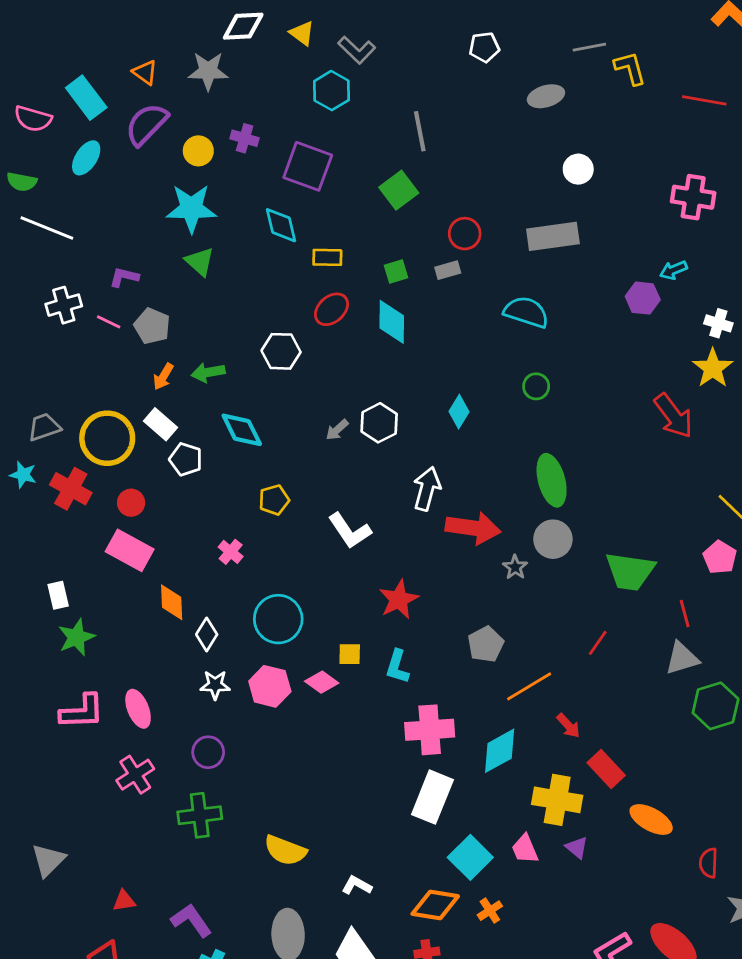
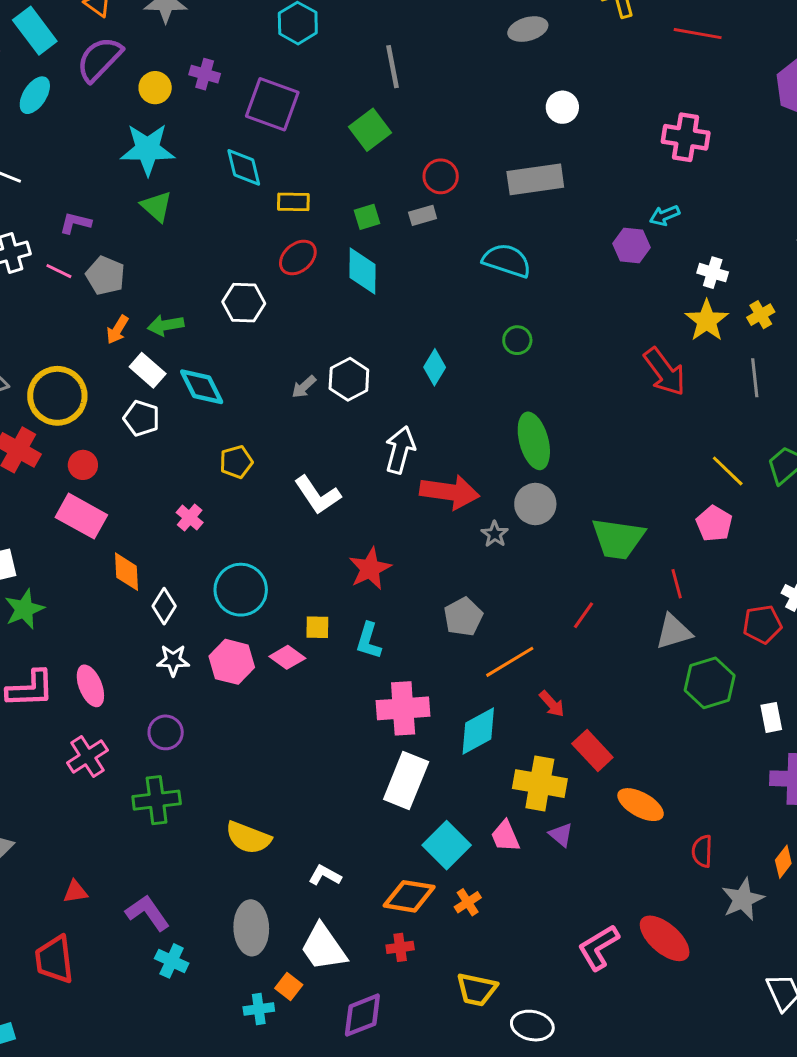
white rectangle: (160, 424) -> (148, 370), moved

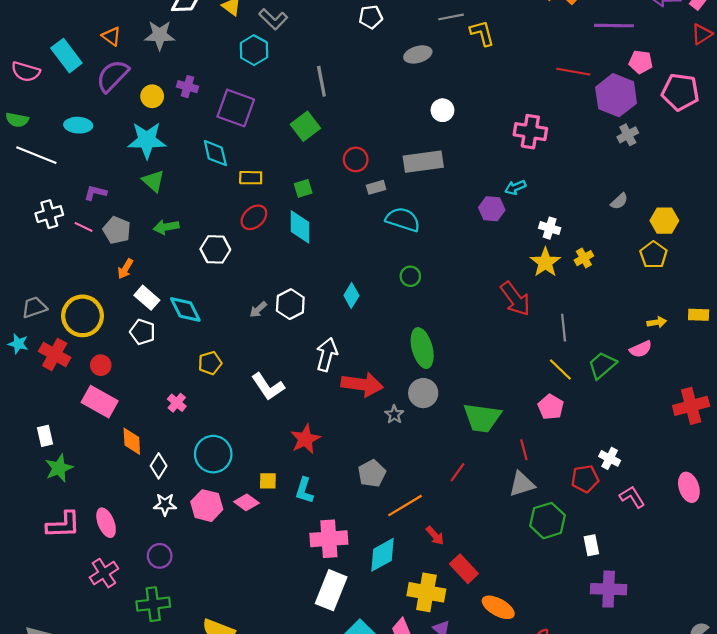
red line: (698, 34) -> (573, 72), moved
cyan ellipse: (35, 95) -> (78, 125), moved, turned 60
gray rectangle: (423, 215) -> (376, 187), moved
green arrow: (166, 325) -> (166, 227), moved
gray line: (755, 378) -> (564, 328), moved

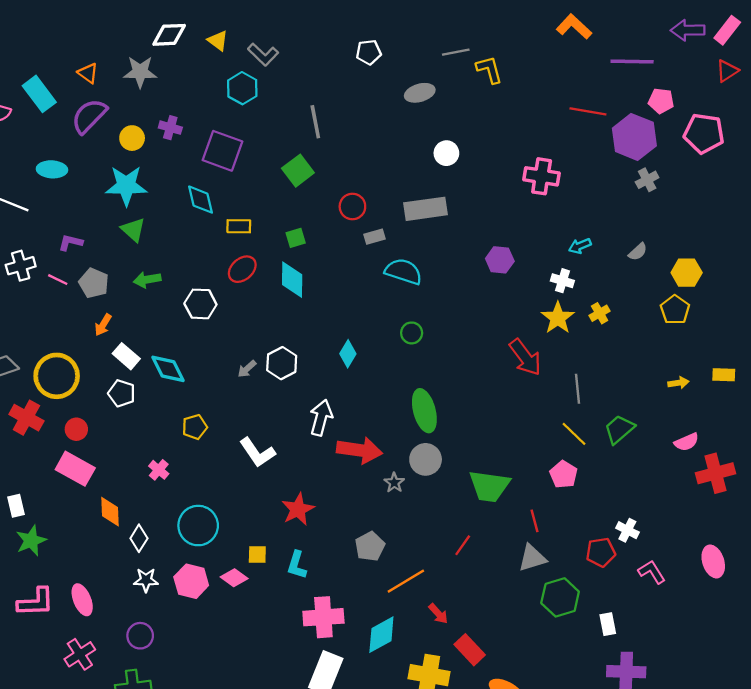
cyan arrow: (515, 187) -> (580, 246), moved
pink semicircle: (641, 349) -> (687, 442), moved

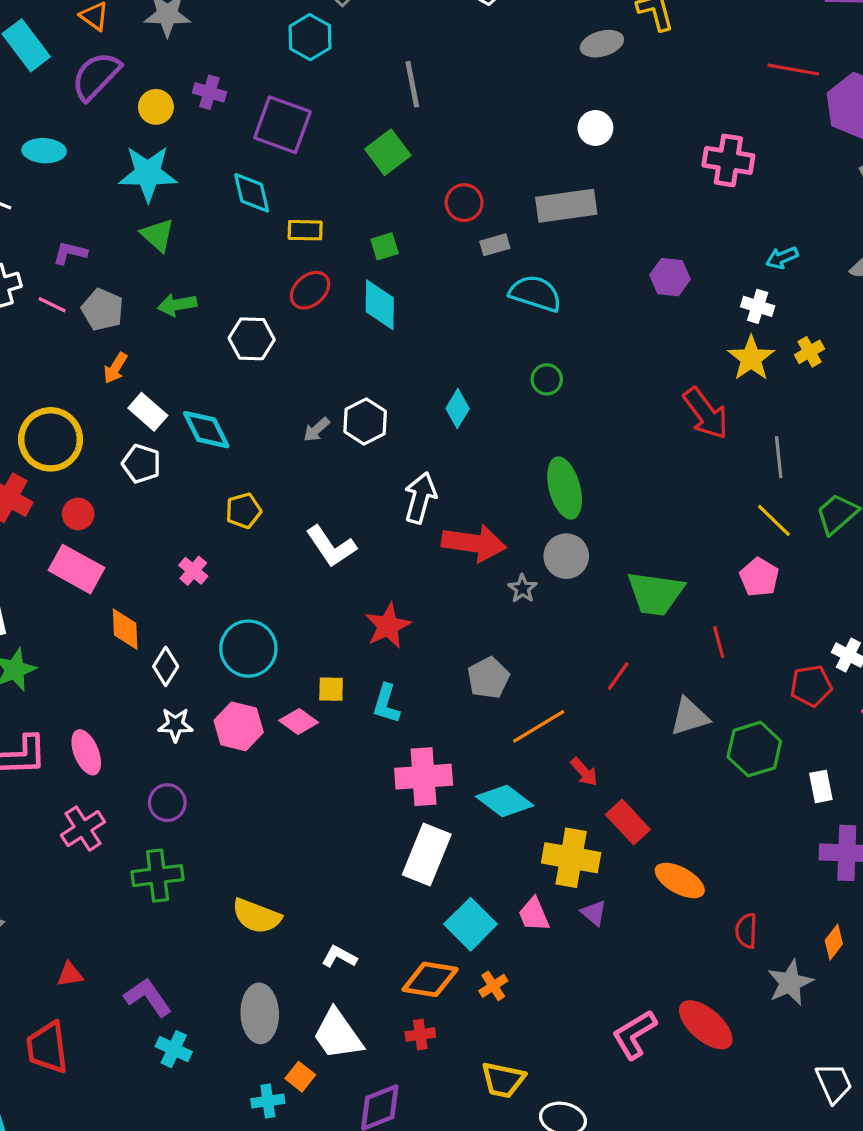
gray ellipse: (420, 93) -> (602, 44), moved
gray triangle: (532, 558) -> (689, 717), moved
cyan diamond: (381, 635) -> (505, 801), turned 66

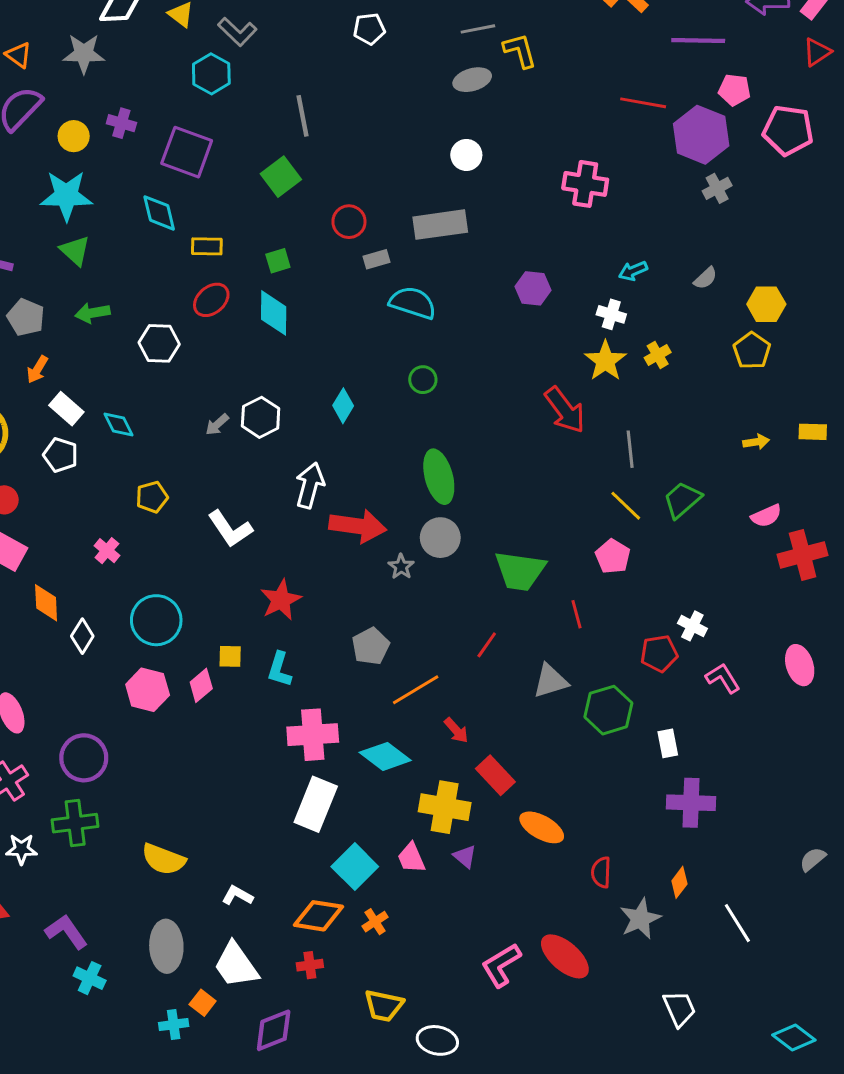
cyan diamond: (206, 430) -> (119, 425), size x0.7
pink diamond: (299, 722) -> (201, 685), turned -76
white star: (175, 725) -> (21, 849), moved
purple circle: (167, 803) -> (84, 758), size x1.4

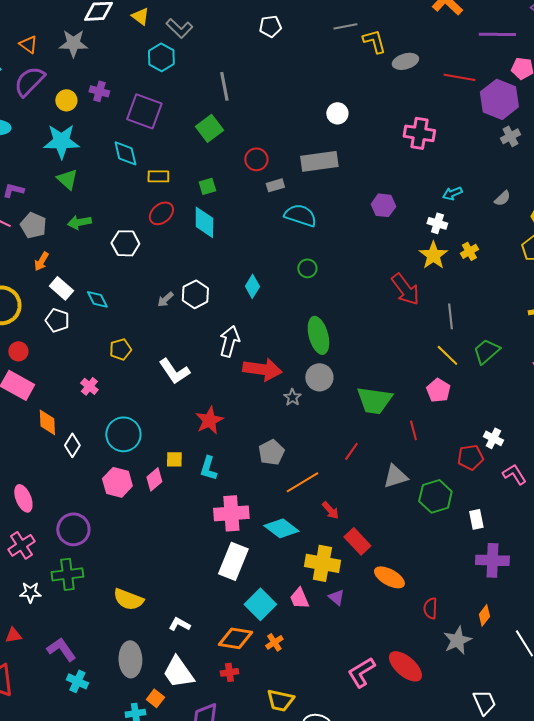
gray ellipse: (472, 80) -> (405, 61), moved

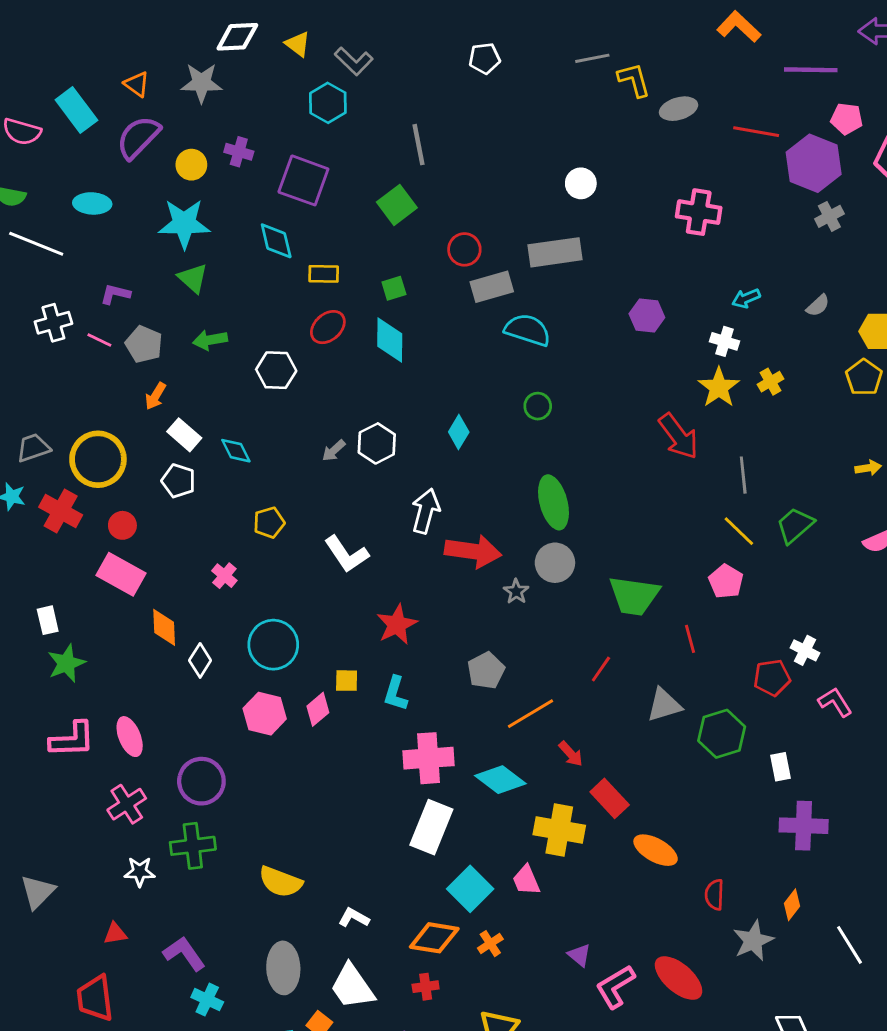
gray rectangle: (275, 185) -> (492, 287), size x1.6
purple triangle: (336, 597) -> (579, 955), moved

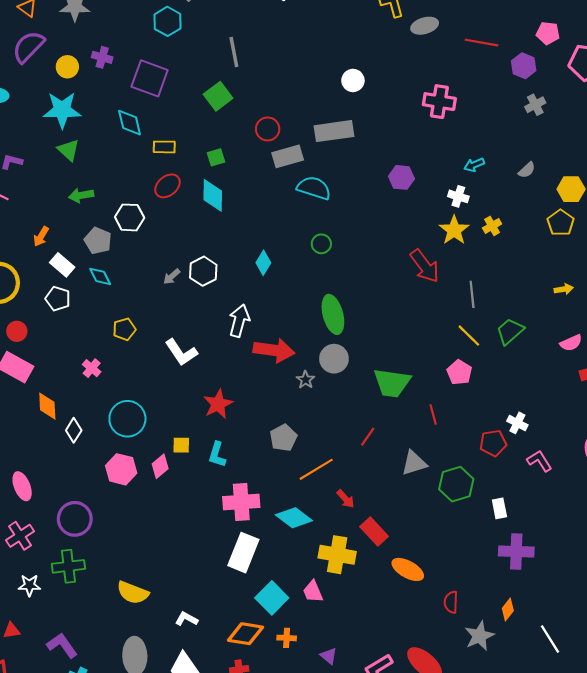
purple hexagon: (814, 163) -> (524, 66), size x0.6
gray pentagon: (144, 344) -> (98, 241), moved
orange cross: (490, 944) -> (287, 638), turned 36
purple triangle: (579, 955) -> (329, 656), moved

